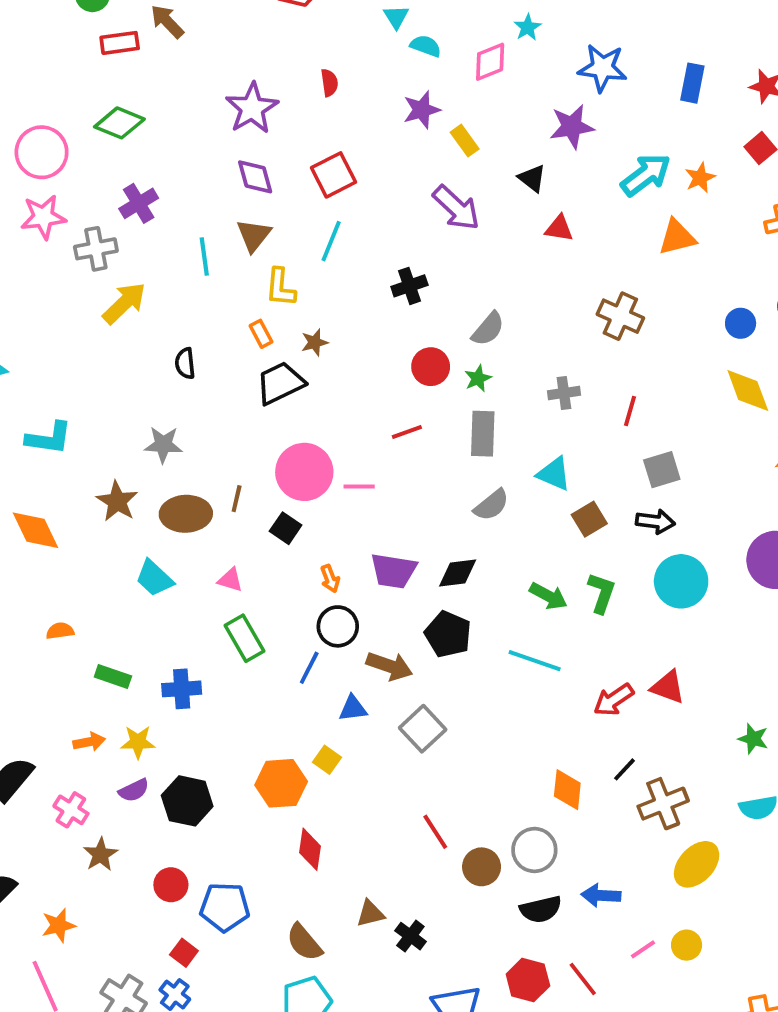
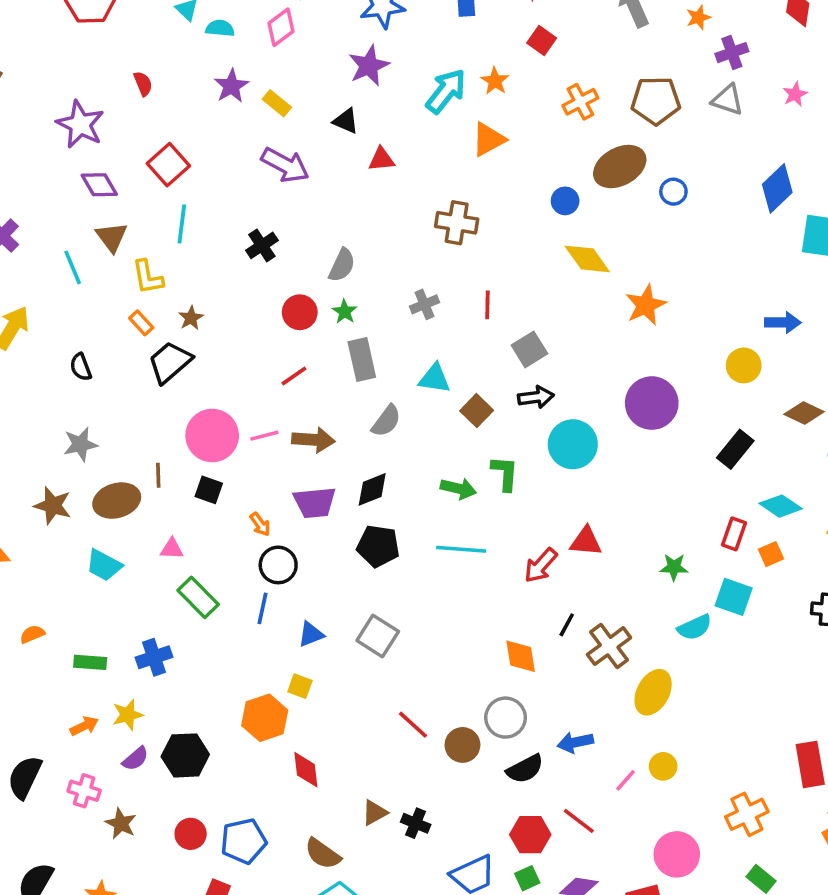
brown arrow: (389, 666) -> (313, 440), moved

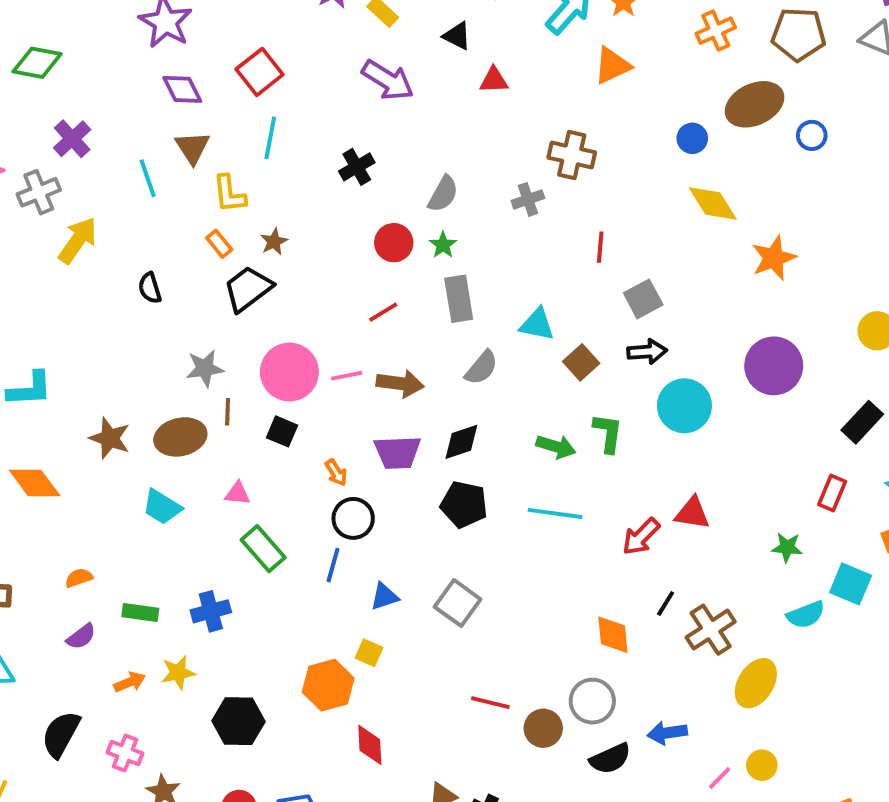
gray cross: (424, 304) -> (528, 199), moved
gray star: (80, 444) -> (205, 368), moved
red rectangle: (734, 534) -> (832, 493), moved
red line: (413, 725) -> (490, 703), turned -32
purple semicircle: (135, 759) -> (81, 637), moved

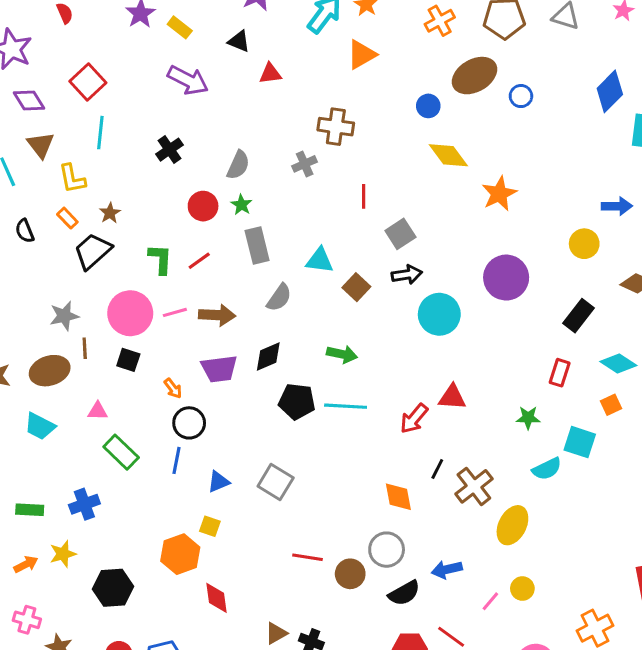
black semicircle: (150, 288) -> (25, 231), moved
green L-shape: (608, 433) -> (160, 259), moved
black pentagon: (464, 504) -> (297, 401), moved

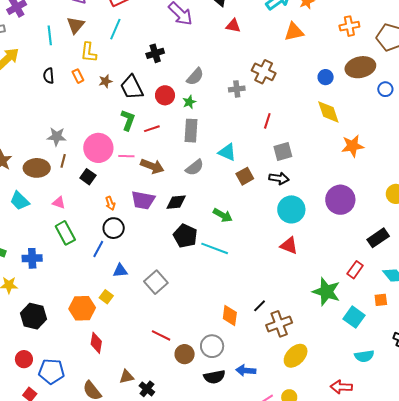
black trapezoid: (93, 251) -> (132, 87), moved, turned -92
red triangle: (452, 397) -> (289, 246), moved
green star: (528, 418) -> (326, 292), size x1.8
red arrow: (414, 419) -> (341, 387), moved, turned 35
cyan semicircle: (547, 469) -> (364, 356), moved

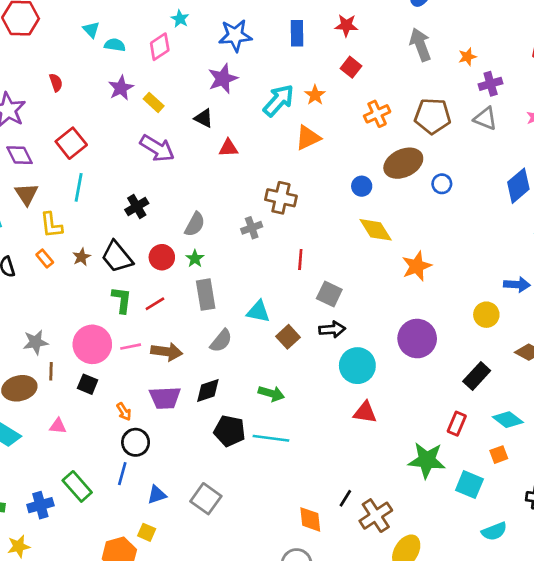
gray square: (283, 152) -> (329, 294), turned -36
green rectangle: (65, 233) -> (77, 486), moved

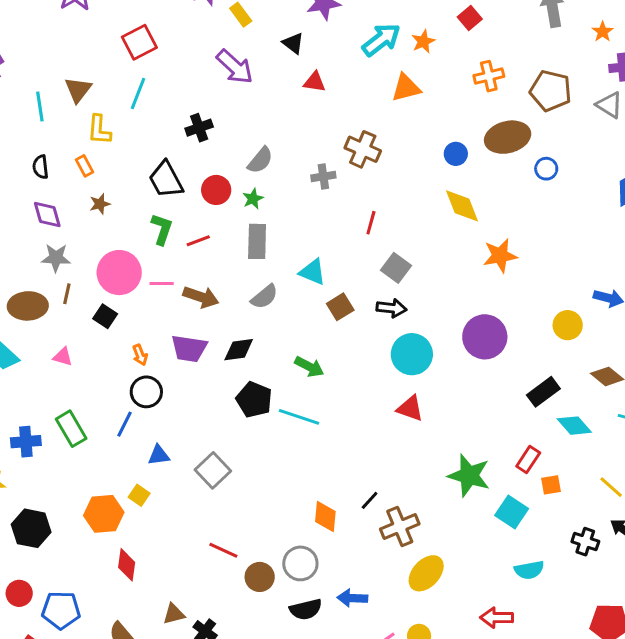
orange star: (467, 57) -> (603, 32), turned -30
purple diamond: (19, 155) -> (47, 215), moved
brown star: (81, 257) -> (100, 204), moved
cyan diamond: (508, 420) -> (574, 426), moved
red rectangle: (457, 424) -> (528, 460), moved

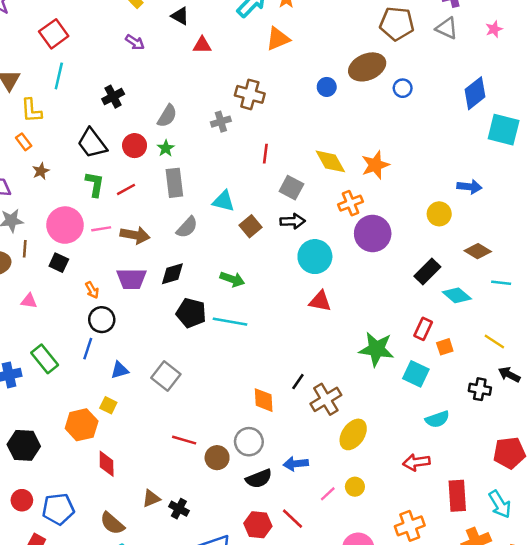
purple arrow: (235, 67) -> (135, 42), size x0.6
orange cross: (489, 76) -> (350, 203), moved
yellow diamond: (462, 206) -> (330, 161), moved

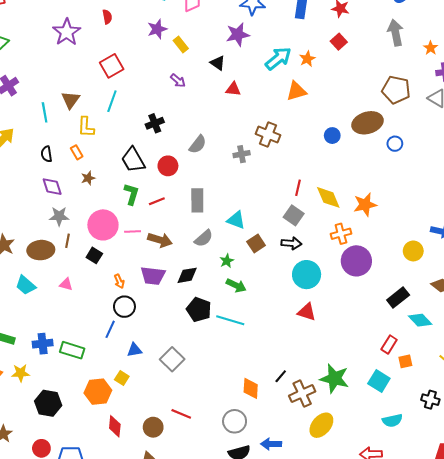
green star: (166, 148) -> (227, 261), moved
red line: (265, 154) -> (298, 188), moved
green star: (376, 349) -> (334, 378), moved
green rectangle: (45, 359) -> (72, 350), moved, turned -40
brown circle: (217, 458) -> (153, 427), moved

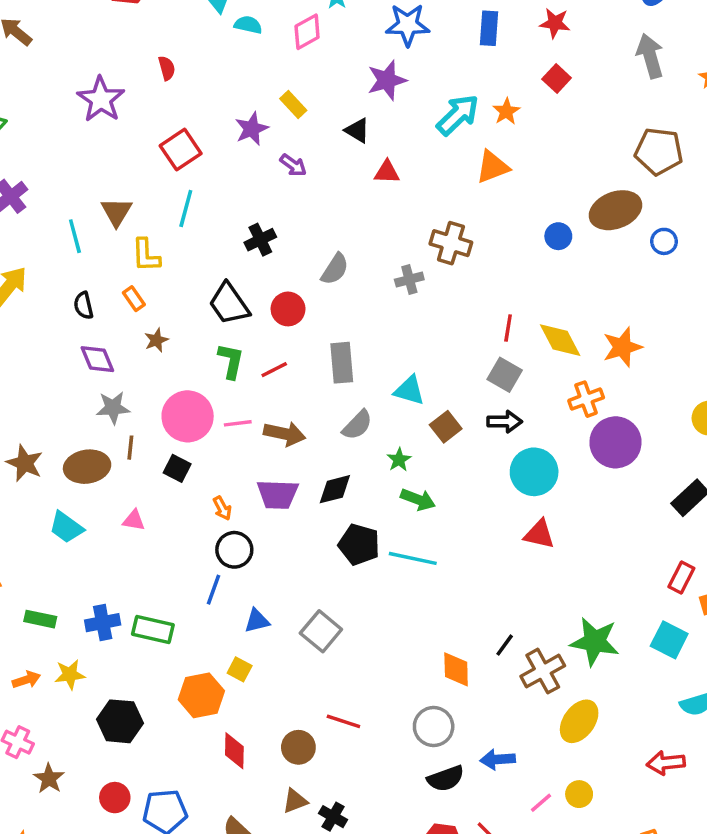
purple star: (157, 29) -> (252, 129), moved

